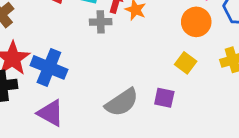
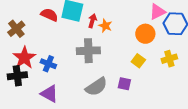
gray cross: (101, 22) -> (88, 51), moved, size x1.6
blue cross: (49, 67) -> (48, 64), size x0.7

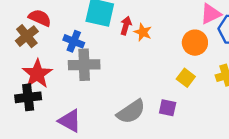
red semicircle: (49, 15) -> (40, 18), moved
gray cross: (88, 51) -> (84, 65), moved
blue cross: (48, 64) -> (74, 41), moved

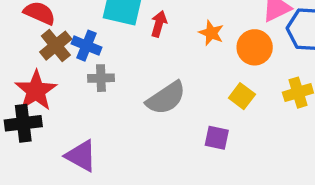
orange star: (143, 32) -> (211, 33), moved
brown cross: (27, 36) -> (56, 46), moved
gray cross: (84, 65) -> (101, 78), size x0.6
gray semicircle: (131, 112) -> (166, 98), moved

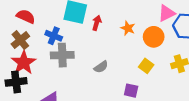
brown cross: (56, 46) -> (20, 40), moved
gray cross: (101, 78) -> (62, 55), size x1.5
gray semicircle: (166, 98) -> (101, 67), size x0.6

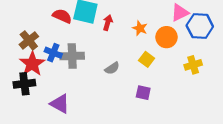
red semicircle: (26, 16) -> (62, 16), moved
blue cross: (54, 36) -> (53, 53), moved
yellow square: (146, 66) -> (147, 59), moved

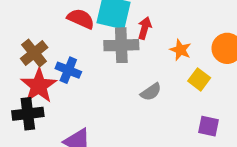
orange star: (140, 28) -> (180, 50), moved
gray cross: (72, 56) -> (121, 45), moved
purple square: (143, 93) -> (208, 126), moved

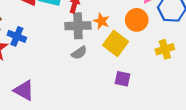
gray cross: (121, 45) -> (78, 26), moved
yellow square: (199, 79) -> (116, 43), size x1.5

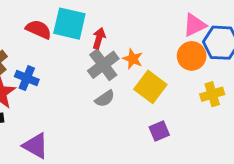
orange circle: (137, 20) -> (192, 56), moved
gray cross: (78, 26) -> (103, 65), turned -35
purple square: (123, 79) -> (159, 131), turned -35

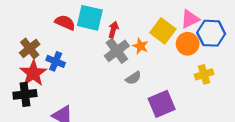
yellow square: (150, 87) -> (163, 31), moved
gray semicircle: (105, 99) -> (133, 78), moved
purple square: (159, 131) -> (162, 104), size x1.6

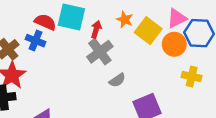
orange star: (140, 46) -> (125, 19), moved
blue cross: (56, 61) -> (35, 41), moved
yellow cross: (204, 74) -> (192, 76), turned 30

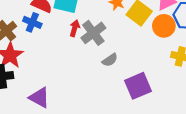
red arrow: (96, 29) -> (75, 28), moved

